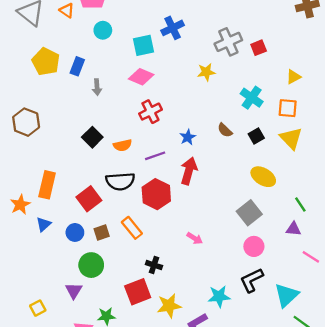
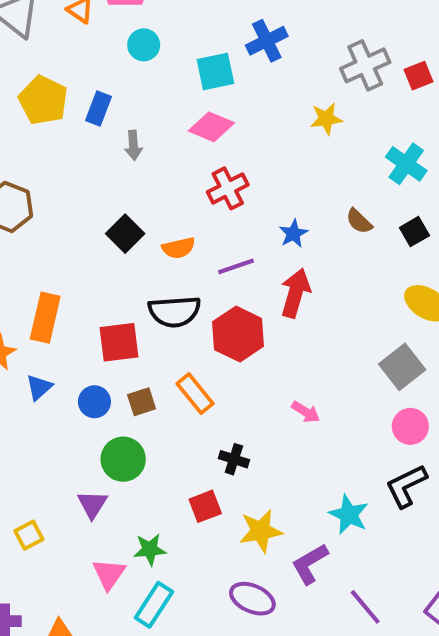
red square: (89, 199) -> (119, 342), turned 30
red square: (138, 292) -> (205, 506), size x0.7
cyan star: (219, 296) -> (349, 515), turned 30

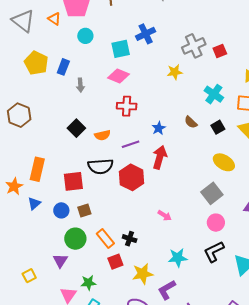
red cross: (228, 188) -> (127, 106), turned 30
orange rectangle: (195, 394) -> (105, 239), moved
cyan star: (349, 515) -> (178, 258), moved, turned -30

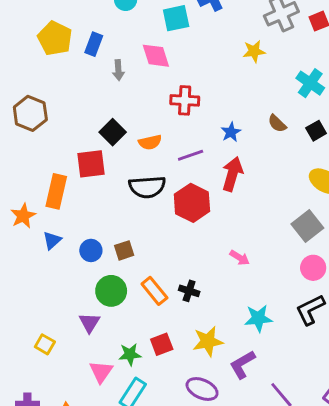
pink diamond: (119, 76) -> (156, 56), moved, turned 50
red square: (73, 181) -> (91, 164), moved
red square: (115, 262) -> (162, 344), moved
yellow square: (29, 276) -> (45, 344), turned -32

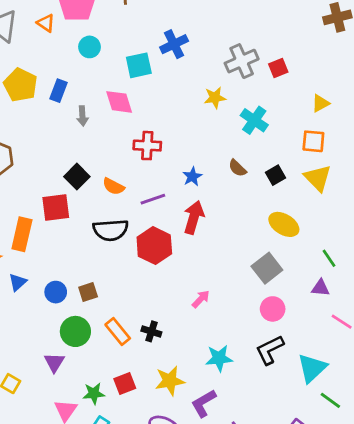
cyan cross: (310, 83) -> (254, 120), moved
orange semicircle: (150, 142) -> (113, 186), turned 40
pink arrow: (240, 258) -> (201, 299), turned -78

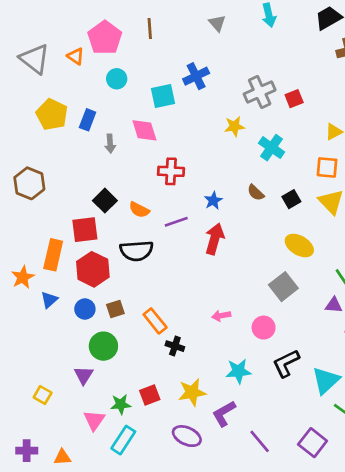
red hexagon: (154, 246) -> (93, 269), moved
pink arrow: (201, 299) -> (221, 316), turned -144
pink circle: (273, 309) -> (264, 328), moved
orange rectangle: (118, 331) -> (155, 321), moved

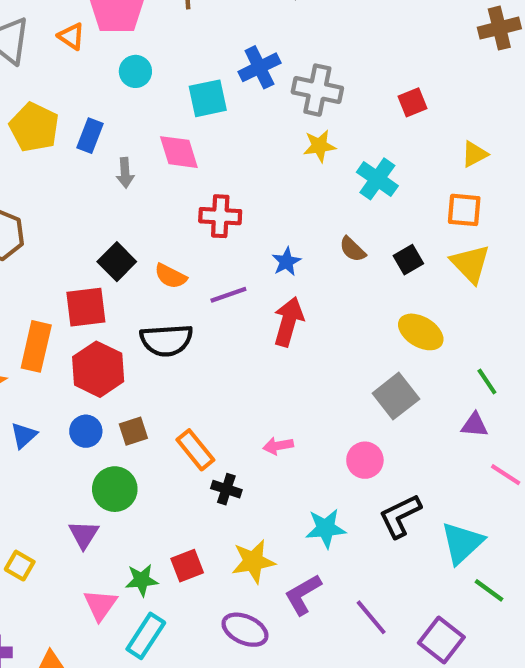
gray cross: (260, 92) -> (317, 90), moved, turned 36
blue triangle: (49, 300) -> (24, 435), moved
pink arrow: (221, 316) -> (278, 446), moved
purple line: (260, 441) -> (371, 617), moved

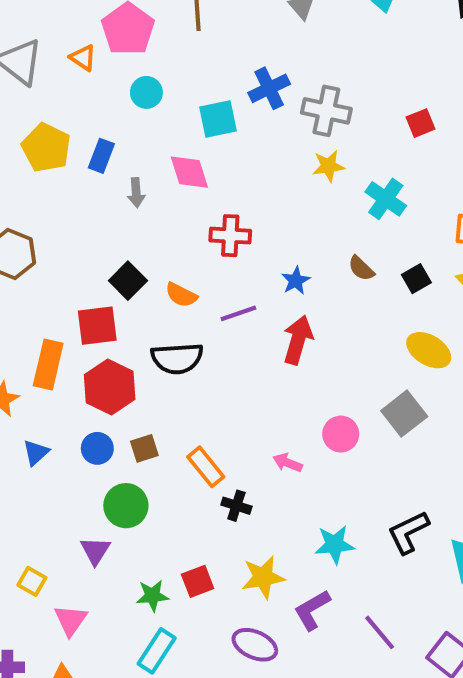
pink arrow: (278, 446) -> (288, 463), turned 32
pink circle: (365, 460) -> (341, 434), moved
pink triangle: (100, 605) -> (71, 620), moved

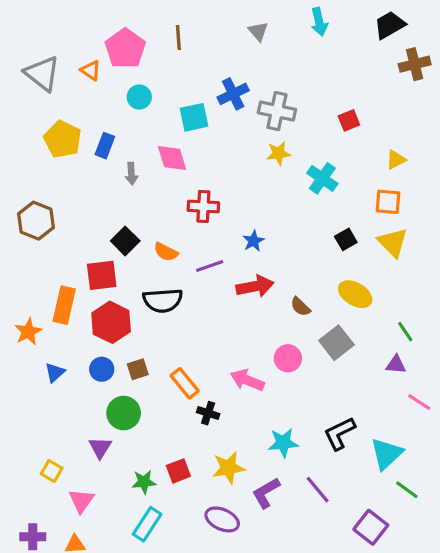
brown semicircle: (361, 268) -> (300, 307), moved
red arrow: (298, 340) -> (255, 286), turned 63
pink arrow: (288, 463) -> (247, 380), size x1.5
purple line: (380, 632) -> (318, 490), moved

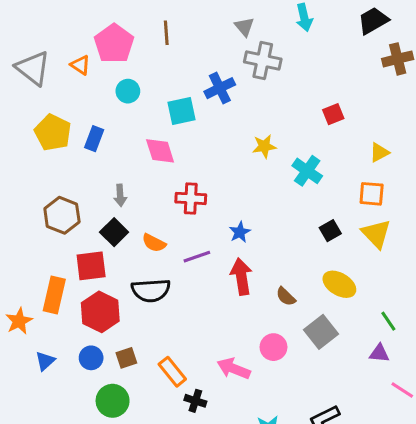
gray cross: (277, 111) -> (263, 60), moved
gray arrow: (131, 174) -> (120, 195), moved
brown hexagon: (36, 221) -> (62, 215), moved
red arrow: (255, 286) -> (241, 277), turned -88

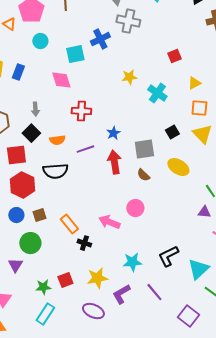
yellow triangle: (379, 152) -> (194, 83), moved
orange semicircle: (154, 243) -> (57, 140), turned -35
gray square: (321, 332) -> (144, 149), moved, turned 30

